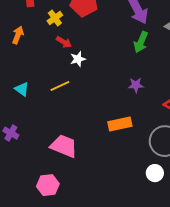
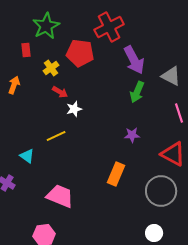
cyan triangle: (22, 89) -> (27, 156), moved
orange rectangle: (120, 124) -> (116, 174), turned -55
white circle: (155, 173) -> (154, 233), moved

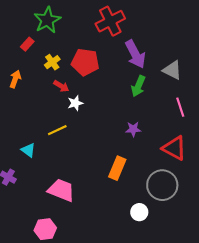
red rectangle: (26, 50) -> (27, 44), turned 48
red pentagon: (80, 53) -> (85, 62), moved
white circle: (154, 233) -> (139, 212), moved

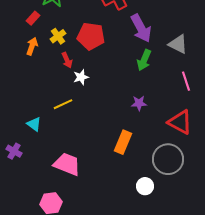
orange arrow: (15, 79) -> (32, 46), moved
red arrow: (61, 86) -> (67, 60), turned 35

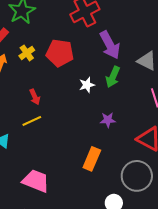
red arrow: (67, 60) -> (35, 97), moved
white star: (81, 77) -> (87, 85), moved

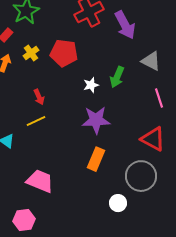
purple arrow: (110, 45) -> (125, 25), moved
purple star: (108, 120) -> (96, 120), moved, size x1.8

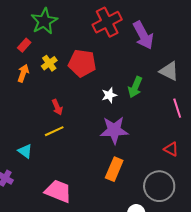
red triangle: (153, 139) -> (171, 149), size x0.6

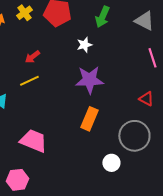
green arrow: (135, 87) -> (102, 17), moved
red arrow: (57, 107) -> (32, 57), turned 77

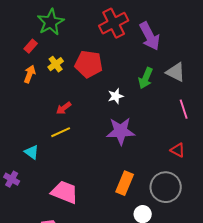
green arrow: (102, 17) -> (146, 78), moved
orange rectangle: (89, 119) -> (125, 183), moved

